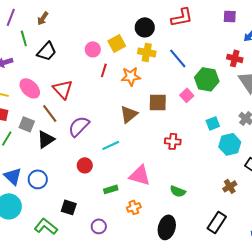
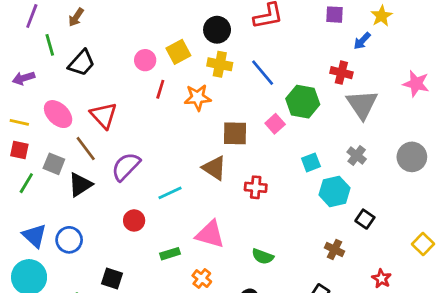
brown triangle: (129, 114) -> (214, 168), moved, turned -48
brown cross: (230, 186) -> (334, 250), turned -32
orange cross: (134, 207) -> (202, 279), turned -32

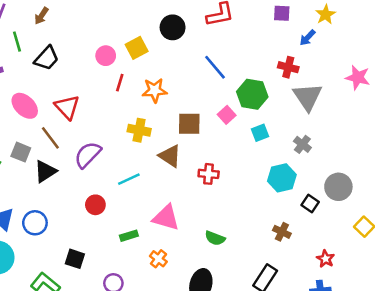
yellow cross: (220, 64) -> (139, 130), moved
gray circle: (412, 157) -> (338, 187), moved
cyan square: (311, 162) -> (260, 133), moved

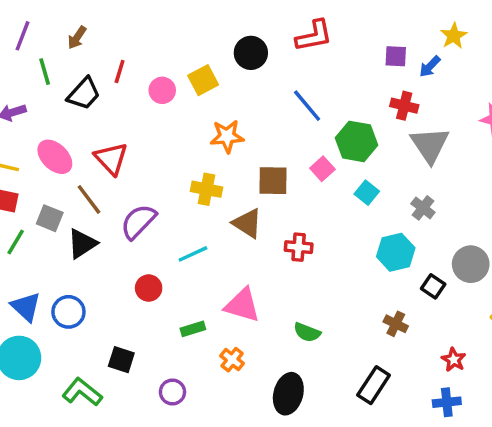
purple square: (282, 13) -> (396, 56), moved
red line: (120, 83) -> (120, 72), moved
cyan square: (260, 133) -> (367, 193), turned -30

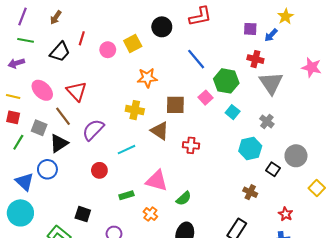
green line: (45, 72) -> (26, 40), moved, turned -63
blue circle: (68, 312) -> (47, 169), moved
green semicircle: (307, 332) -> (184, 198), moved, turned -63

